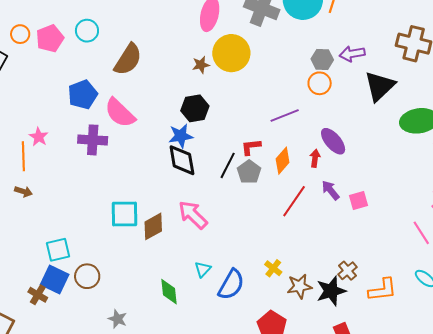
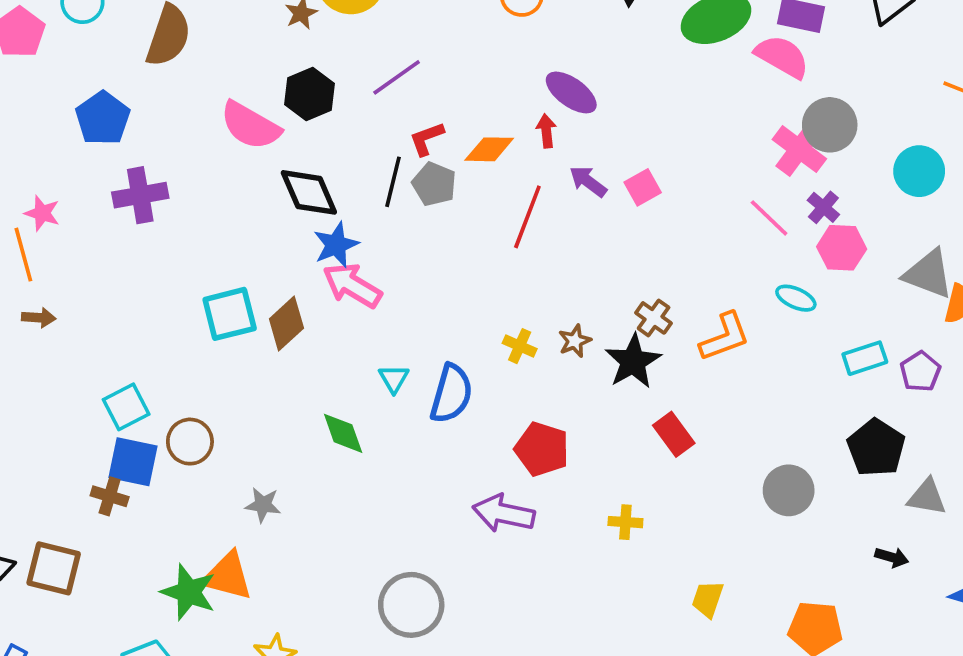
pink semicircle: (120, 113) -> (250, 126), moved
purple line: (285, 116) -> (397, 77), moved
blue star: (181, 136) -> (336, 245), moved
orange diamond: (283, 161) -> (489, 149), turned 64
brown star: (299, 286) -> (575, 341), moved, size x0.7

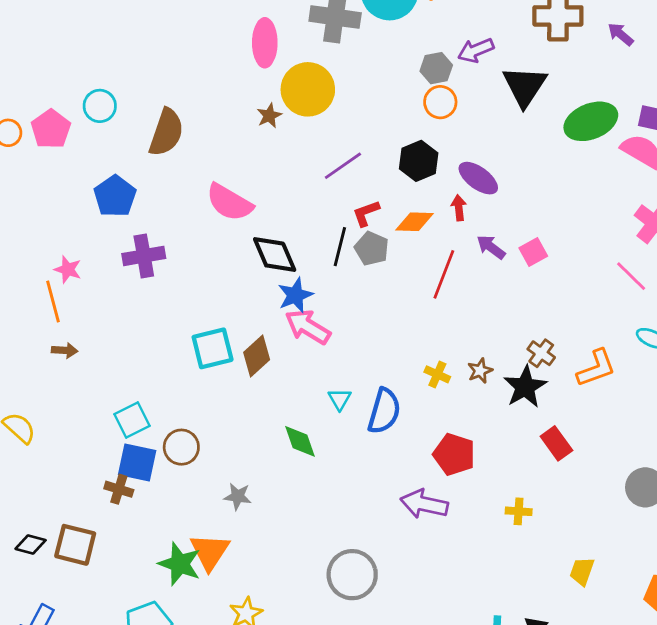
black hexagon: (309, 94) -> (419, 161), moved
orange triangle: (227, 576) -> (210, 552), turned 48

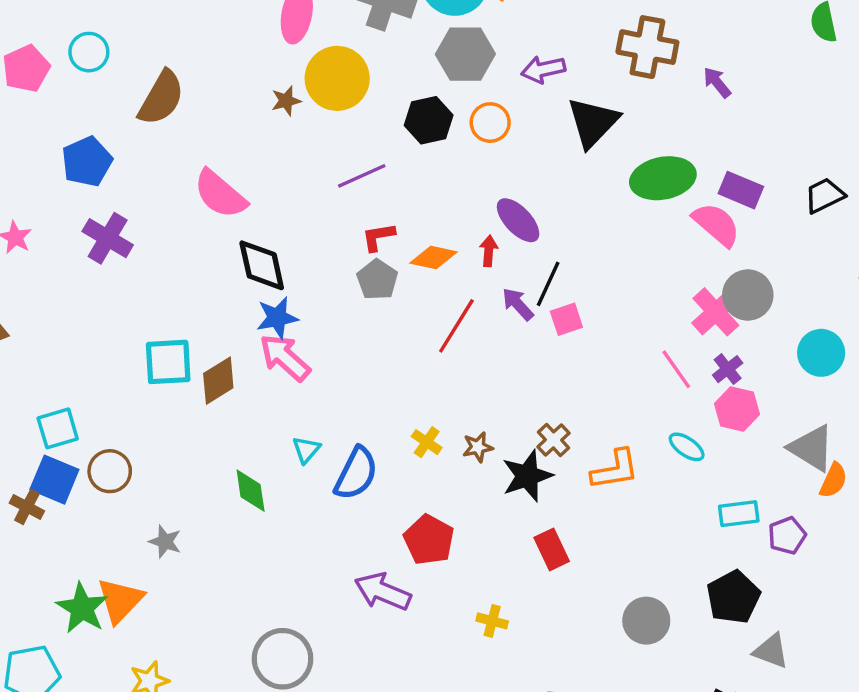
gray hexagon: (436, 68) -> (465, 54), moved, size x1.5
black hexagon: (419, 161) -> (429, 120), moved
black line: (340, 247) -> (548, 284), moved
purple cross: (144, 256) -> (108, 238), turned 30

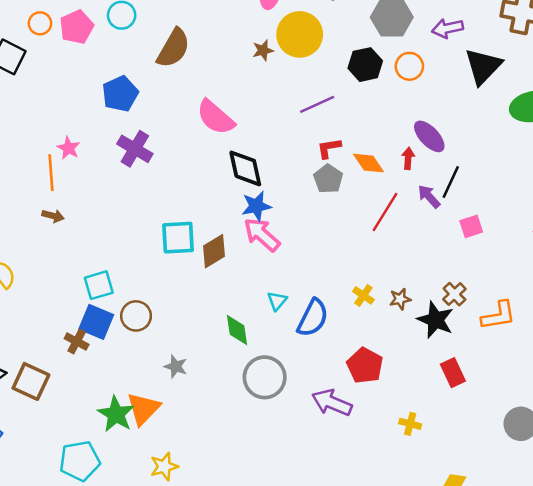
orange diamond: (433, 258) -> (369, 163), turned 44
pink square: (566, 319) -> (471, 226), moved
black star: (527, 476) -> (436, 320), turned -30
gray circle: (283, 659) -> (265, 377), moved

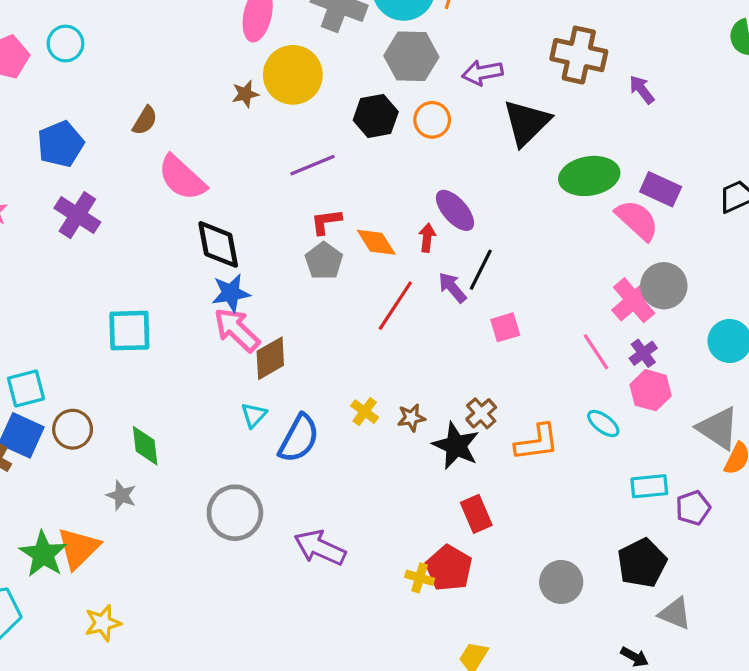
brown semicircle: (173, 48) -> (145, 121), moved, size x0.6
brown diamond: (214, 251) -> (270, 358), moved
green diamond: (237, 330) -> (145, 446), moved
red pentagon: (365, 366) -> (449, 568), moved

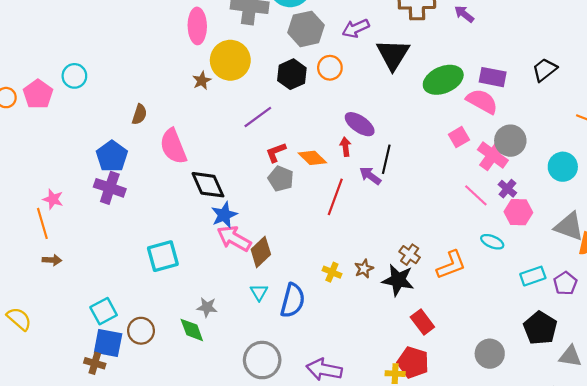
blue pentagon: (61, 144) -> (112, 156), moved
pink semicircle: (182, 178) -> (173, 146), turned 39
pink square: (505, 327) -> (459, 137), moved
gray star: (121, 495) -> (207, 307), moved

